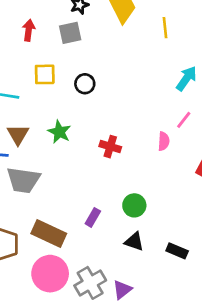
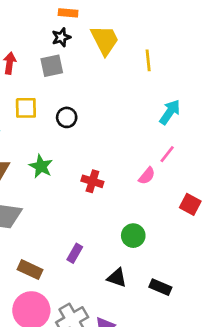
pink semicircle: (164, 141) -> (147, 176), turned 36
green circle: (134, 205) -> (133, 236), moved
brown rectangle: (49, 233) -> (30, 270), size x0.7

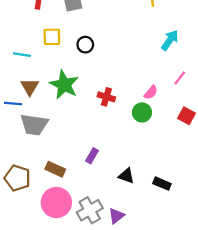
pink line: (167, 154) -> (180, 78), moved
green star: (41, 166) -> (64, 85), size x1.5
green circle: (133, 236) -> (142, 112), moved

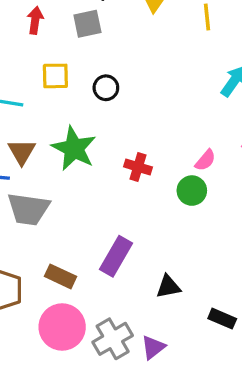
purple rectangle: (92, 156) -> (116, 256), size x1.6
black triangle: (126, 176) -> (168, 287), turned -30
black rectangle: (162, 184) -> (222, 319), moved

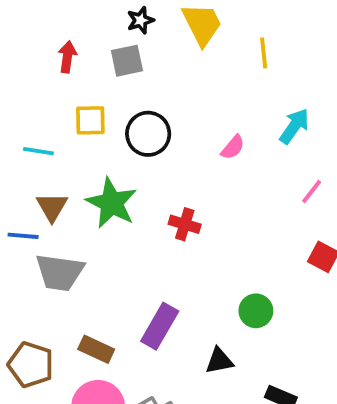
black circle: (106, 88) -> (148, 134), size x1.5
pink semicircle: (205, 160) -> (233, 147), moved
green circle: (192, 191) -> (256, 311), moved

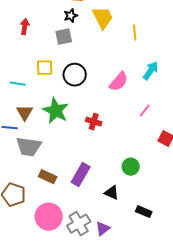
red arrow: (67, 57) -> (25, 27), moved
pink semicircle: (233, 147) -> (119, 82), size x1.5
pink line: (312, 192) -> (145, 111), moved
brown rectangle: (96, 349) -> (48, 177), moved
black triangle: (219, 361) -> (112, 193), turned 35

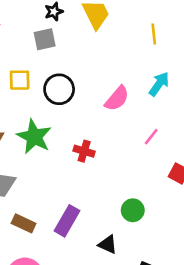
yellow line: (135, 33) -> (154, 34), moved

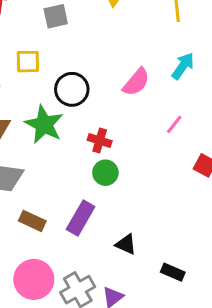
black circle: (59, 89) -> (72, 89), moved
green circle: (133, 210) -> (105, 173), moved

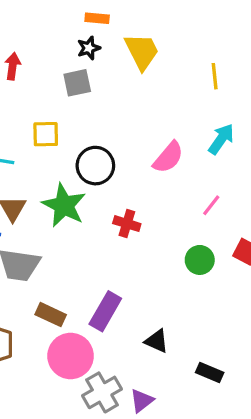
green circle: (105, 173) -> (200, 260), moved
pink circle: (34, 279) -> (71, 356), moved

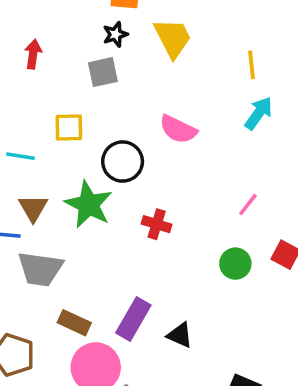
cyan arrow: (221, 139) -> (259, 113), moved
pink semicircle: (168, 157) -> (178, 129), moved, turned 76
black triangle: (157, 341) -> (180, 335), moved

